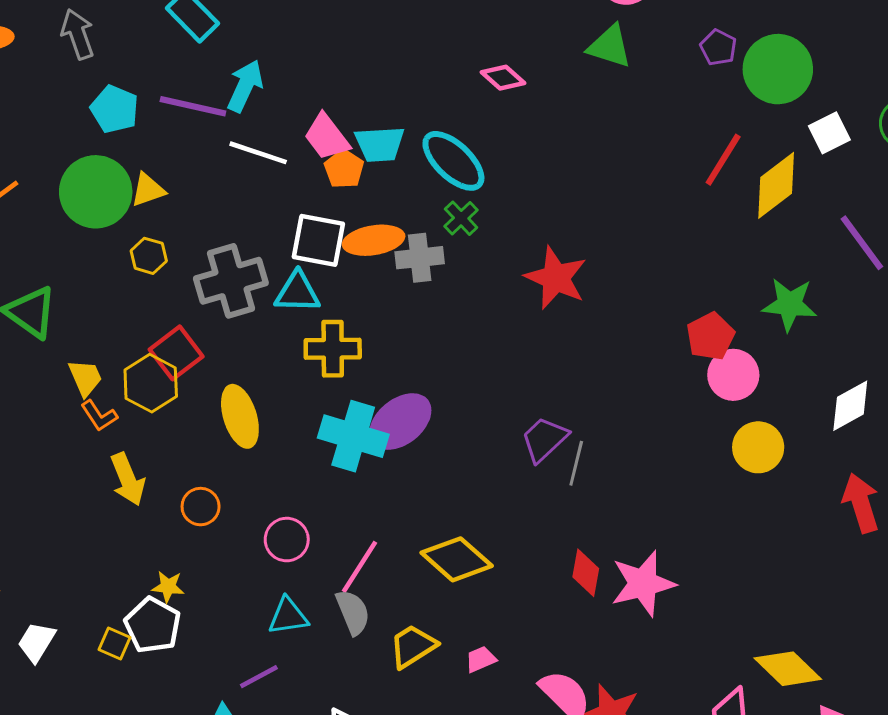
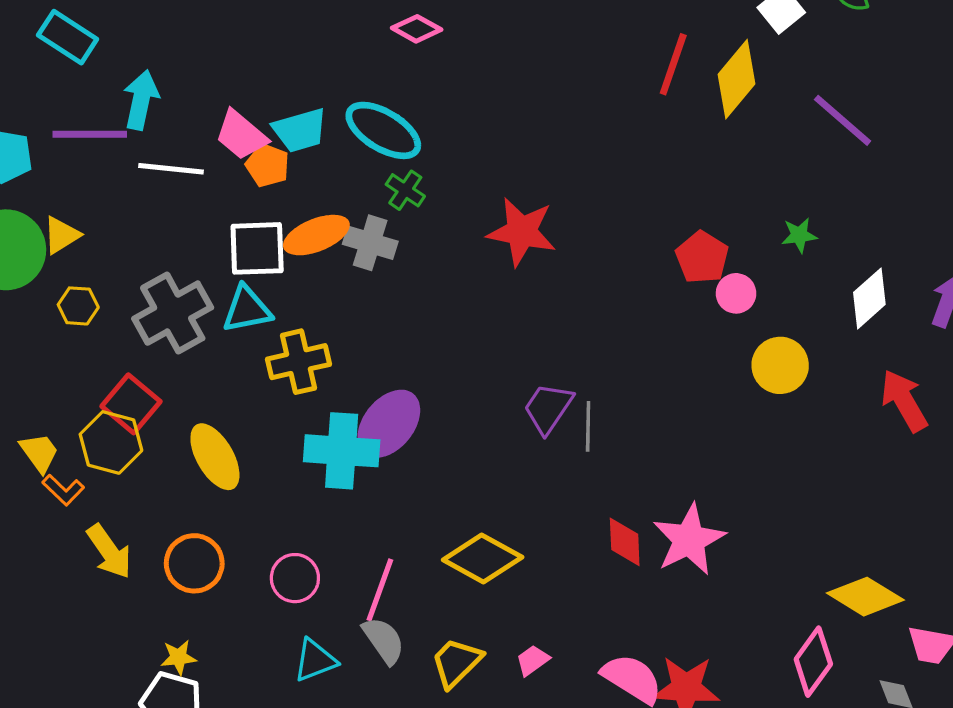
gray cross: (420, 258) -> (370, 243), turned 36
green star: (790, 304) -> (799, 235), moved, size x0.6
pink circle: (733, 375) -> (736, 293), size x0.7
orange circle: (201, 507) -> (194, 563), size x1.4

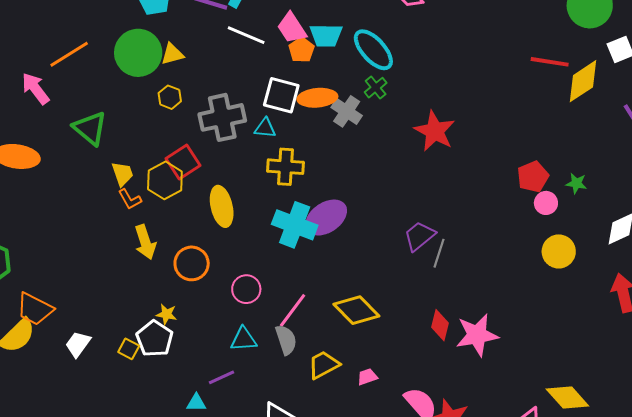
red line: (673, 64) -> (550, 62), turned 63
green star: (799, 235) -> (576, 183), moved
cyan triangle: (247, 309) -> (265, 128), size x0.7

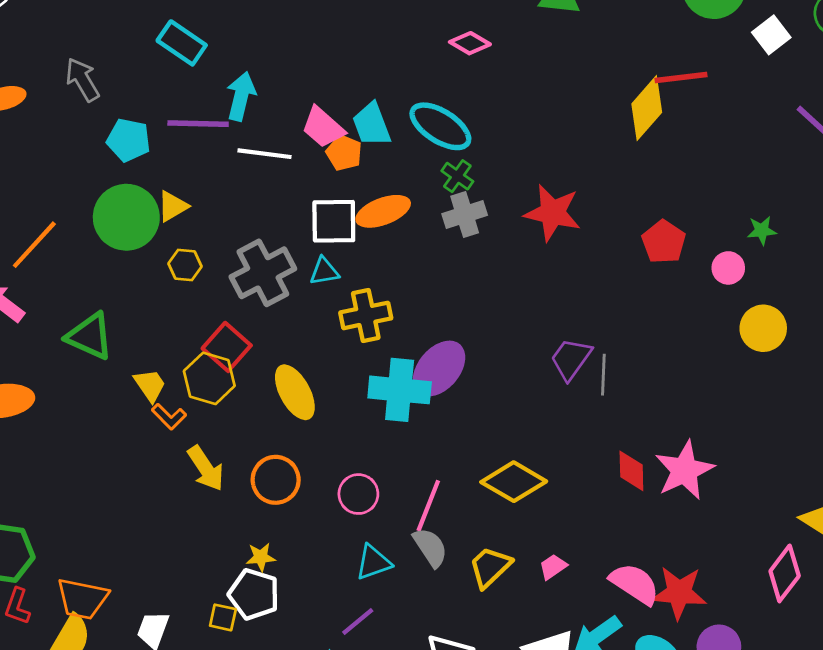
cyan trapezoid: (326, 35) -> (372, 124), turned 84
yellow diamond: (583, 81) -> (647, 108), moved
gray cross: (347, 111) -> (465, 214), moved, turned -36
red pentagon: (533, 177) -> (664, 242), moved

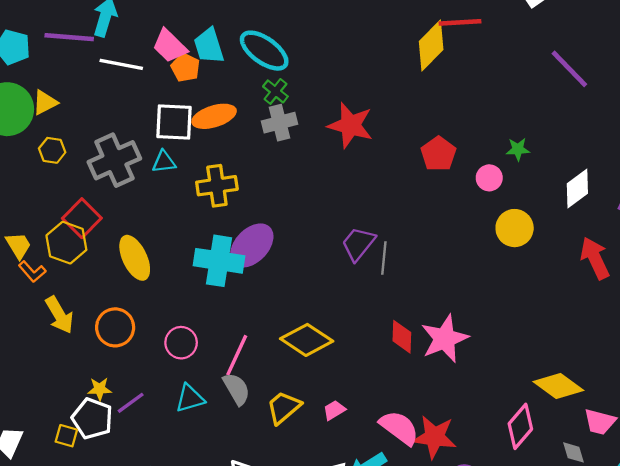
yellow cross: (366, 315) -> (217, 186), moved
purple line: (358, 621) -> (131, 403), moved

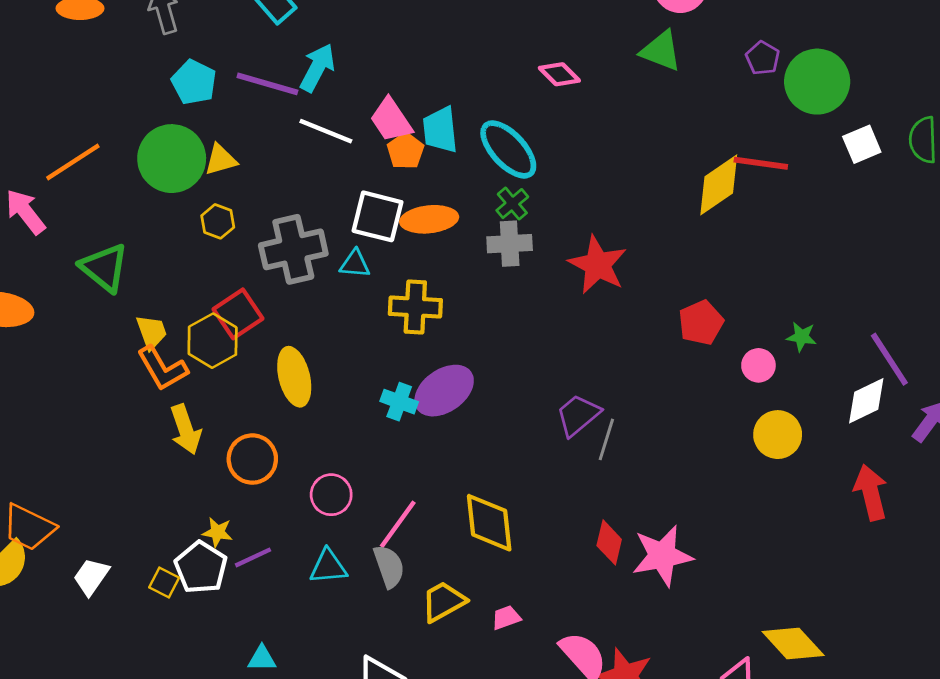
purple line: (569, 69) -> (889, 359), moved
cyan cross: (219, 261) -> (399, 402), size x0.6
orange L-shape: (32, 272) -> (162, 368), size x1.5
yellow diamond: (307, 340) -> (489, 523), turned 39

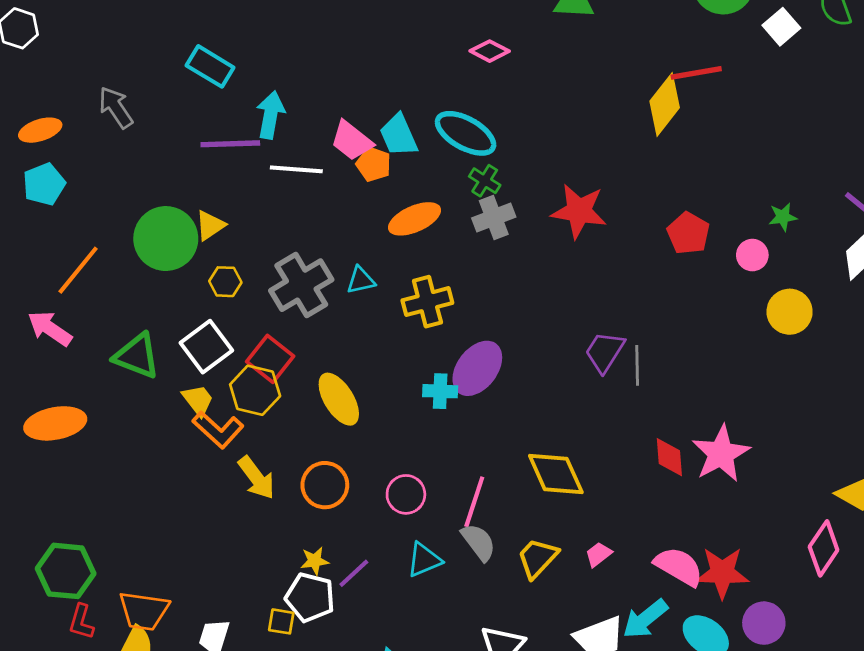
cyan pentagon: (194, 82) -> (44, 184), moved, turned -30
white square: (377, 216) -> (206, 347), moved, turned -33

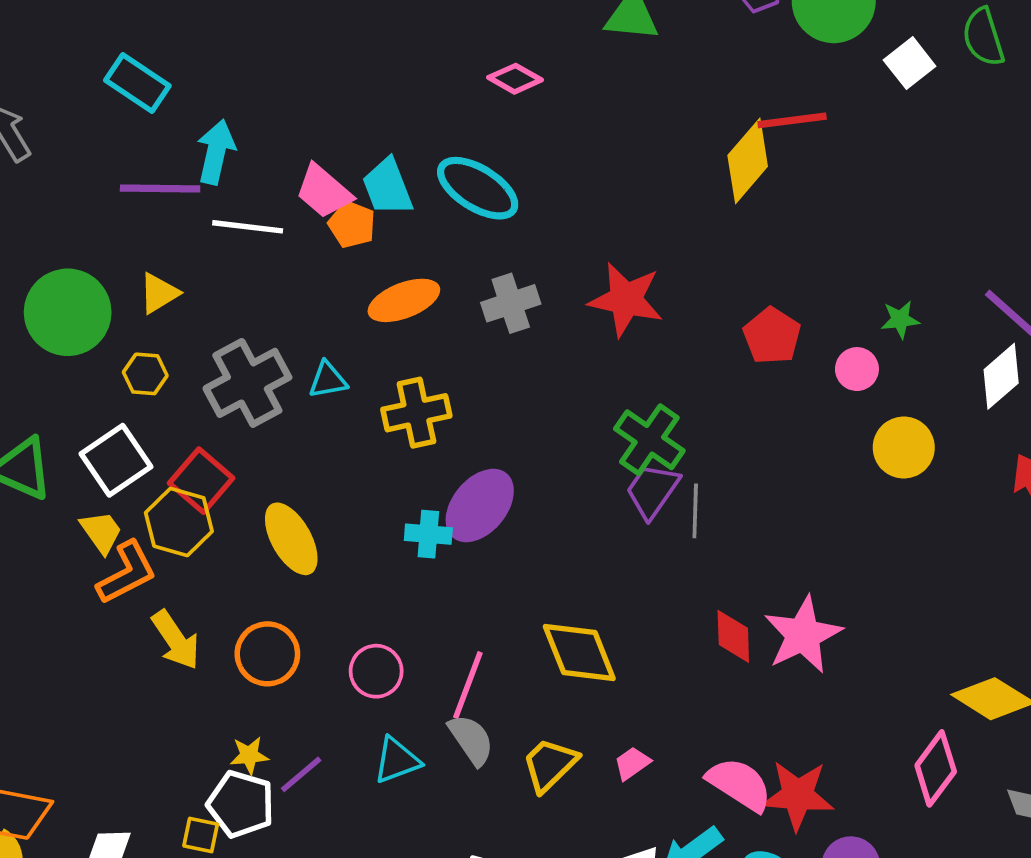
green cross: (485, 181) -> (649, 440), moved, size x1.6
yellow triangle: (210, 225) -> (159, 293), moved
orange L-shape: (218, 430) -> (127, 573), turned -72

